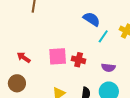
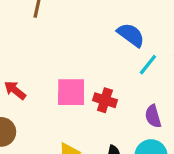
purple semicircle: (108, 68) -> (153, 116), turned 64

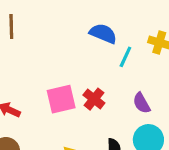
red cross: (105, 100) -> (94, 99), turned 35

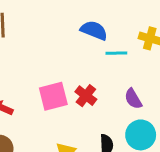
cyan line: (125, 57) -> (116, 53), turned 65

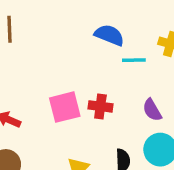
red cross: (86, 96) -> (100, 106), turned -30

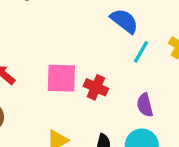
cyan line: (134, 60) -> (141, 52), turned -75

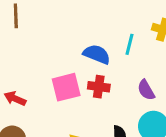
blue semicircle: (124, 21) -> (97, 54), moved

